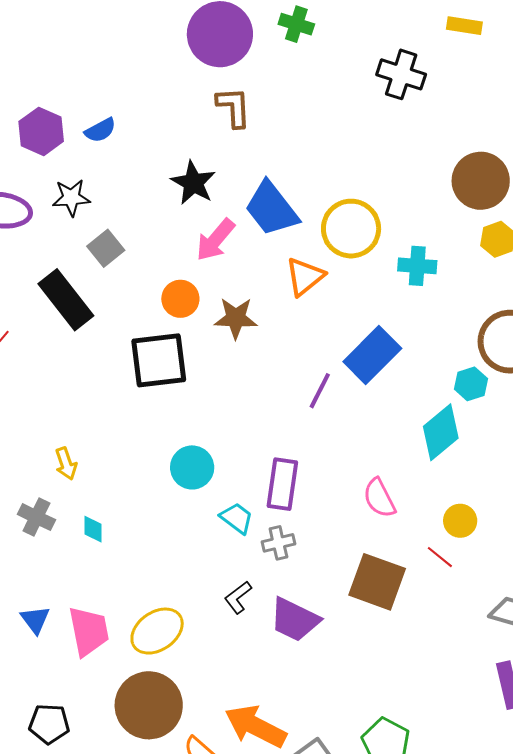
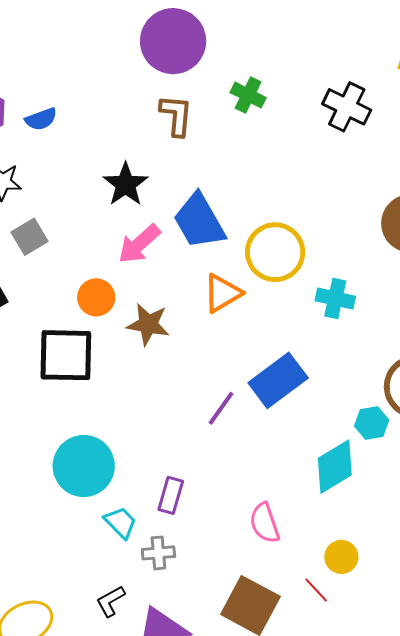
green cross: (296, 24) -> (248, 95), moved
cyan circle: (192, 467) -> (84, 466), size x1.4
purple rectangle: (282, 484) -> (171, 495), size x0.7

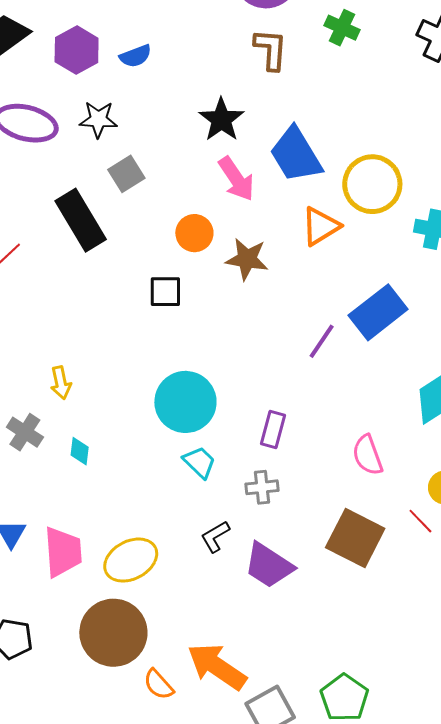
pink arrow: (139, 244) -> (236, 179), turned -81
black square: (66, 355) -> (165, 292), size x0.6
cyan trapezoid: (121, 522) -> (199, 462), moved

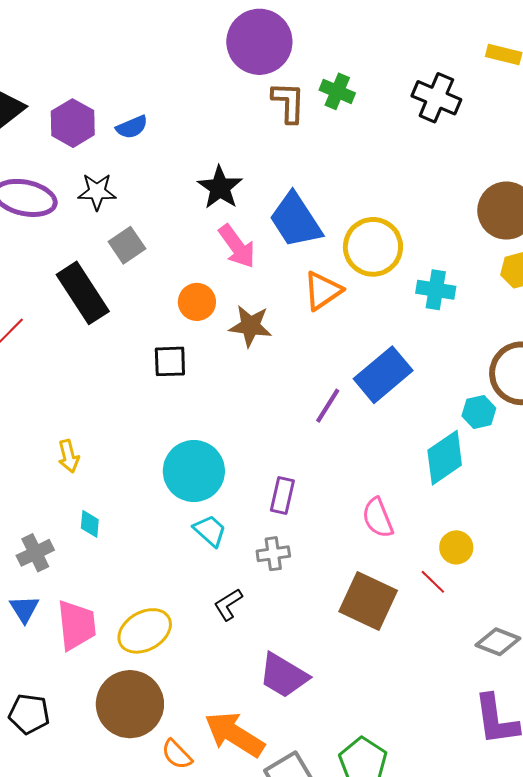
brown L-shape: (271, 49) -> (288, 102), moved
gray cross: (25, 432) -> (35, 553), moved, turned 33
purple trapezoid: (269, 565) -> (283, 675), moved

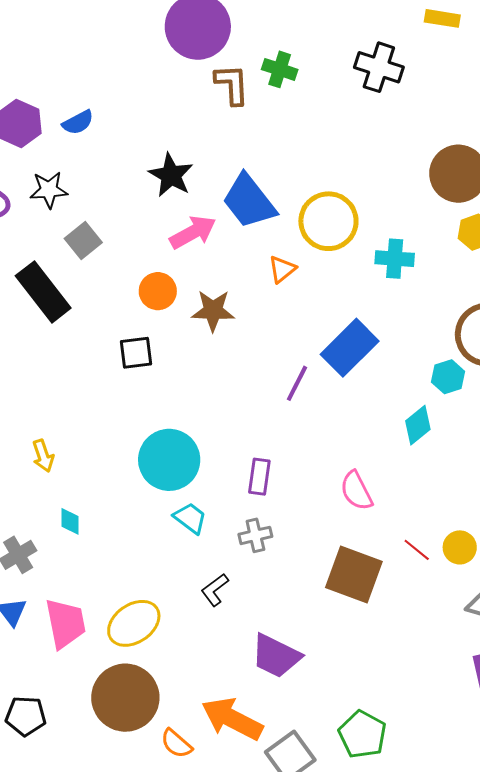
pink arrow: (237, 246) -> (193, 232), turned -78
orange triangle: (323, 291) -> (282, 269), size x0.7
cyan diamond: (445, 458) -> (418, 425), size x0.7
yellow circle: (456, 547) -> (460, 547), moved

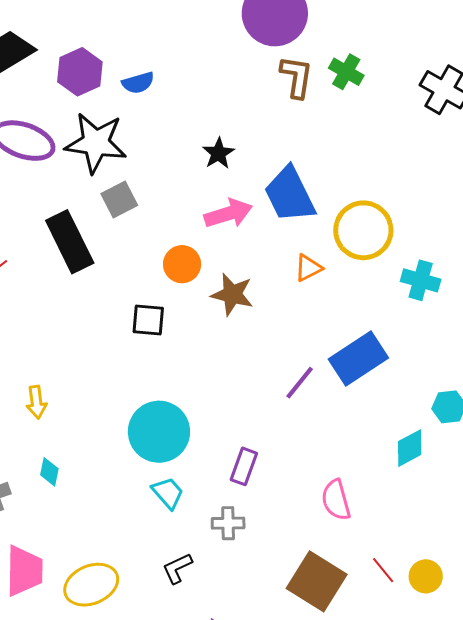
black star: (171, 175) -> (218, 153), size x0.7
black star: (49, 190) -> (96, 143), size x1.6

